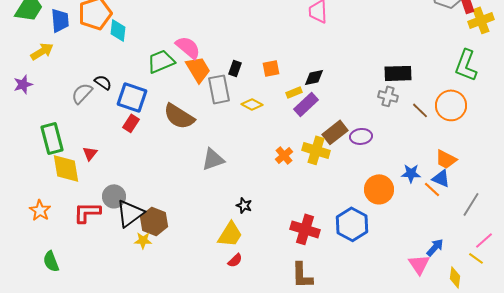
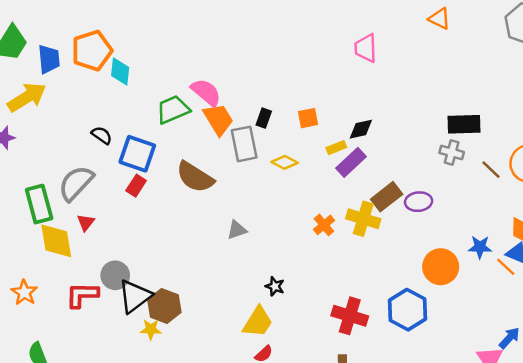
yellow arrow: (42, 51) -> (27, 97), size x1.4
gray semicircle: (82, 93) -> (76, 183), moved, size x1.4
gray triangle: (213, 159) -> (237, 230), size x0.7

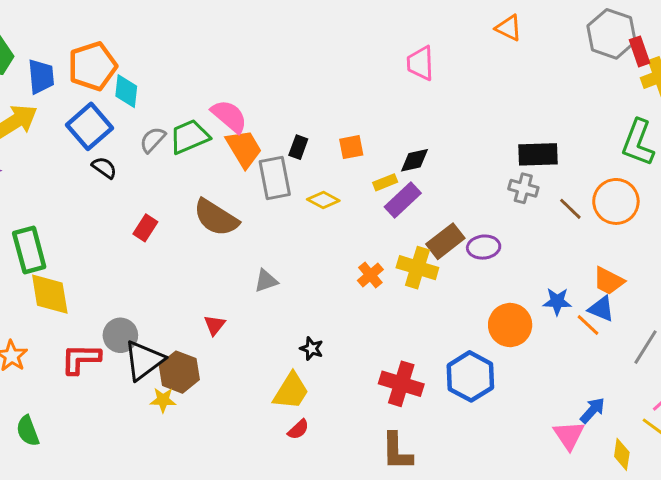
blue square: (137, 154) -> (89, 126), moved, turned 30
gray semicircle: (76, 183) -> (153, 140), moved, size x0.6
red triangle: (86, 222) -> (214, 325), moved

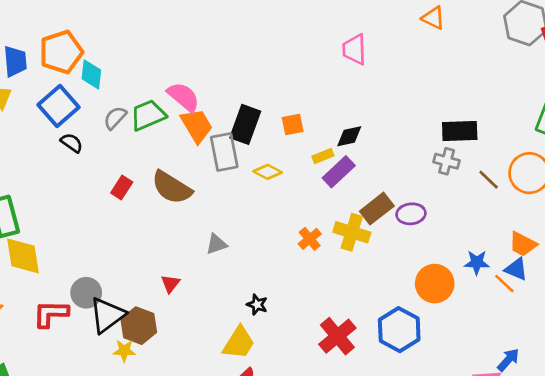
black rectangle: (298, 147) -> (245, 124), size x1.8
red rectangle: (145, 228) -> (122, 188), moved
red cross: (401, 384) -> (337, 336), turned 33

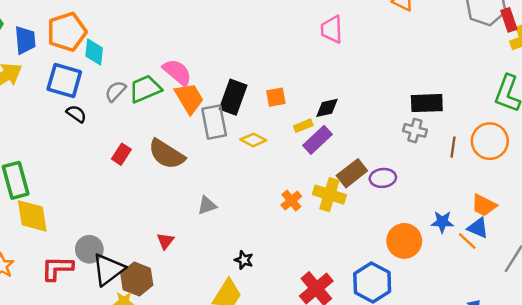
blue square: (59, 106) -> (64, 81), turned -33
brown line: (489, 180) -> (453, 147), turned 54

